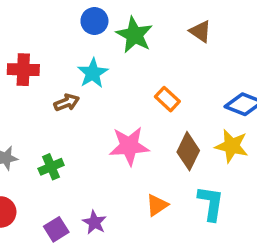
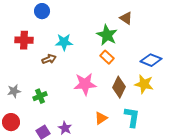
blue circle: (94, 21) -> (42, 11), moved
green star: (134, 35) -> (107, 35), moved
cyan star: (93, 73) -> (64, 42), turned 30

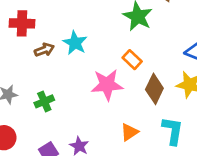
cyan star: (64, 42) -> (75, 43), moved, turned 30
orange rectangle: (107, 57) -> (132, 60), moved
brown arrow: (49, 59) -> (44, 50), moved

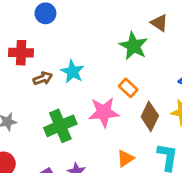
green cross: (44, 101) -> (60, 126), moved, size x1.6

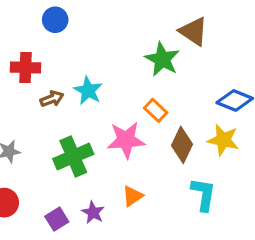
brown triangle: (159, 23) -> (194, 31), size x1.4
orange triangle: (125, 158) -> (133, 196), moved

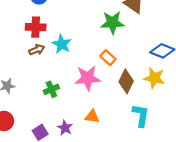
green star: (162, 59) -> (112, 23), turned -30
red cross: (26, 68) -> (36, 27), moved
green cross: (73, 156) -> (51, 89), size x0.6
orange triangle: (133, 196) -> (92, 116), turned 42

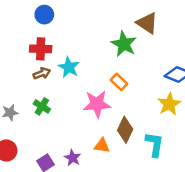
green star: (112, 23) -> (124, 44), turned 30
yellow star: (154, 78) -> (169, 104), turned 30
brown diamond: (126, 81) -> (125, 130), moved
green cross: (51, 89) -> (42, 106), moved, turned -35

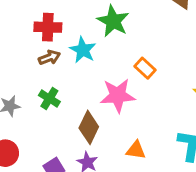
green star: (124, 44) -> (113, 21), moved
brown diamond: (125, 130) -> (89, 127), moved
orange triangle: (102, 146) -> (136, 150), moved

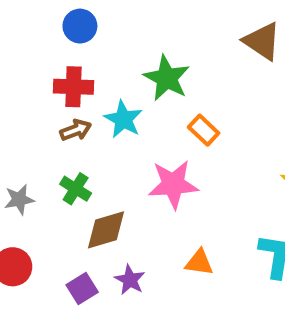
orange rectangle: (145, 68) -> (204, 130), moved
brown diamond: (89, 127) -> (106, 230), moved, turned 48

